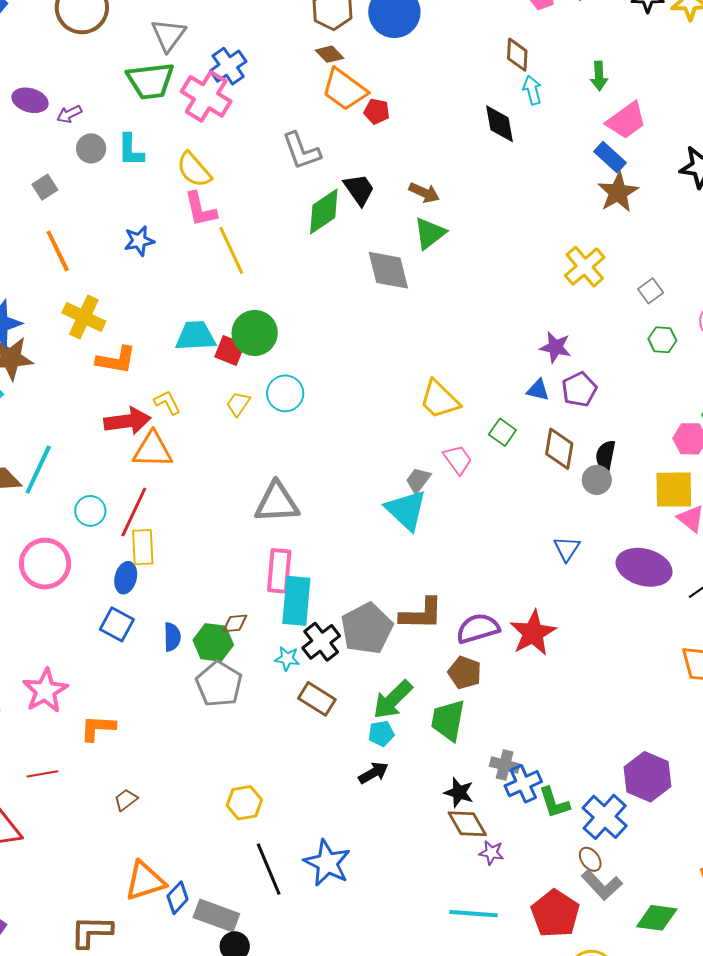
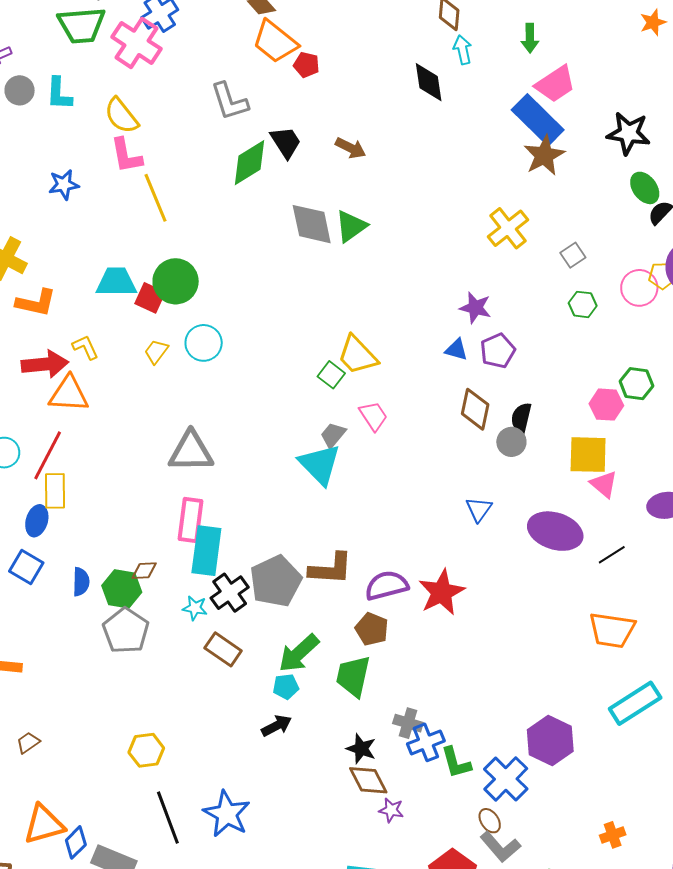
blue rectangle: (610, 157) -> (538, 120), size x1.6
green triangle: (430, 233) -> (351, 226), moved
green square: (502, 432) -> (331, 375), moved

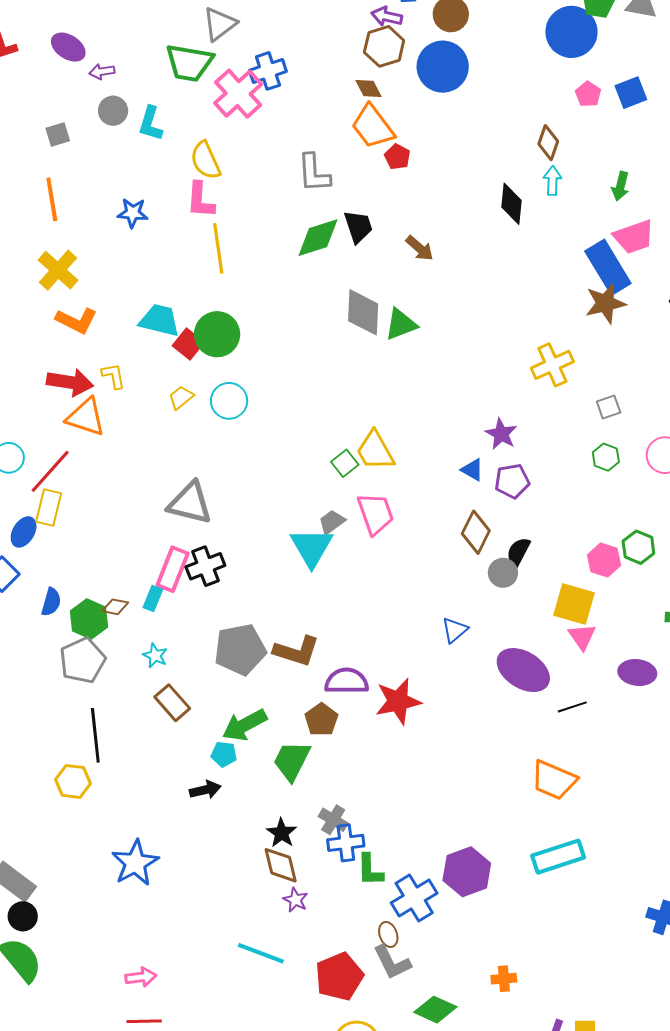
pink trapezoid: (373, 416) -> (376, 514), size x1.4
cyan rectangle: (206, 551) -> (153, 599), moved, size x0.5
black cross: (230, 593) -> (205, 566), moved
black line: (168, 818) -> (95, 735), moved

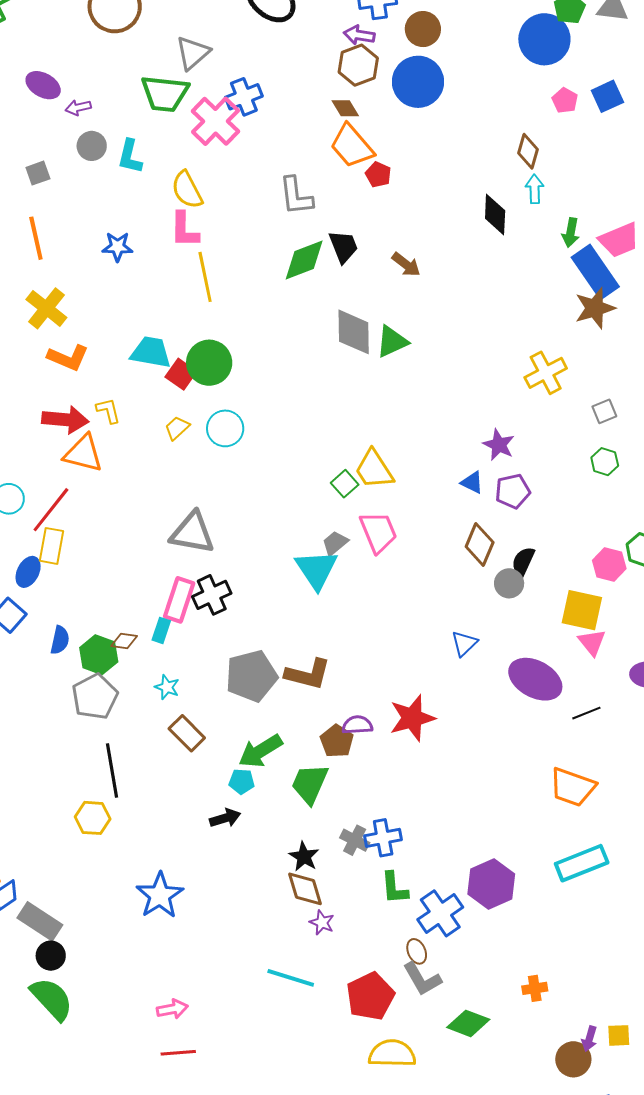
green arrow: (620, 186) -> (571, 233), moved
purple semicircle: (347, 681) -> (357, 725), moved, size x0.7
blue cross: (346, 843) -> (383, 838), moved

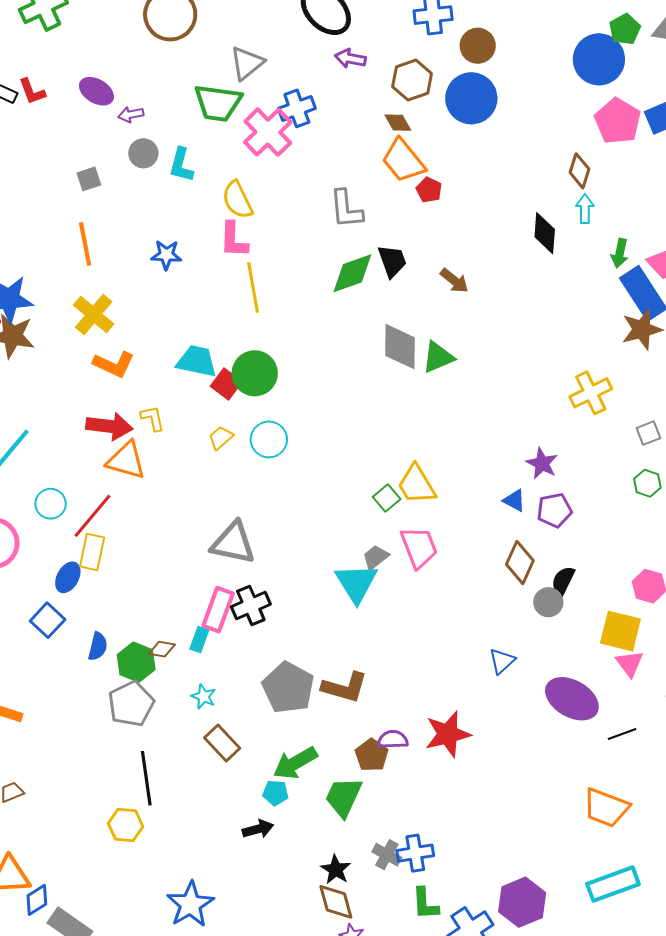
purple arrow: (359, 35) -> (350, 58), moved
pink pentagon: (565, 100) -> (618, 121), size x1.8
gray pentagon: (251, 676) -> (288, 688), turned -30

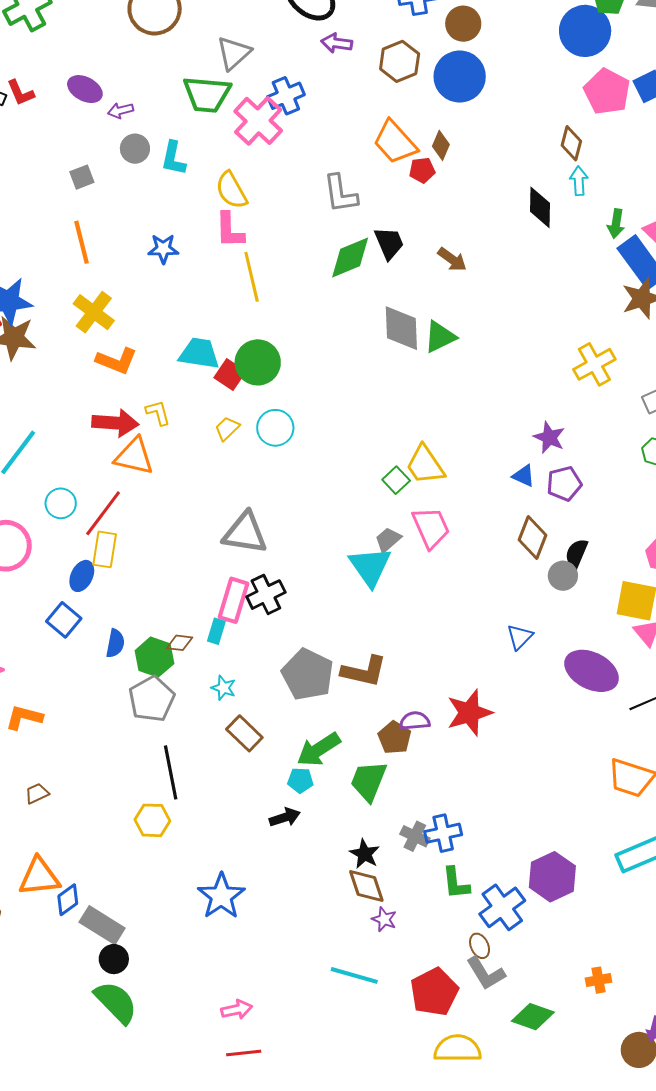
brown diamond: (398, 123) -> (441, 145), moved, turned 56
red pentagon: (429, 190) -> (422, 170), turned -30

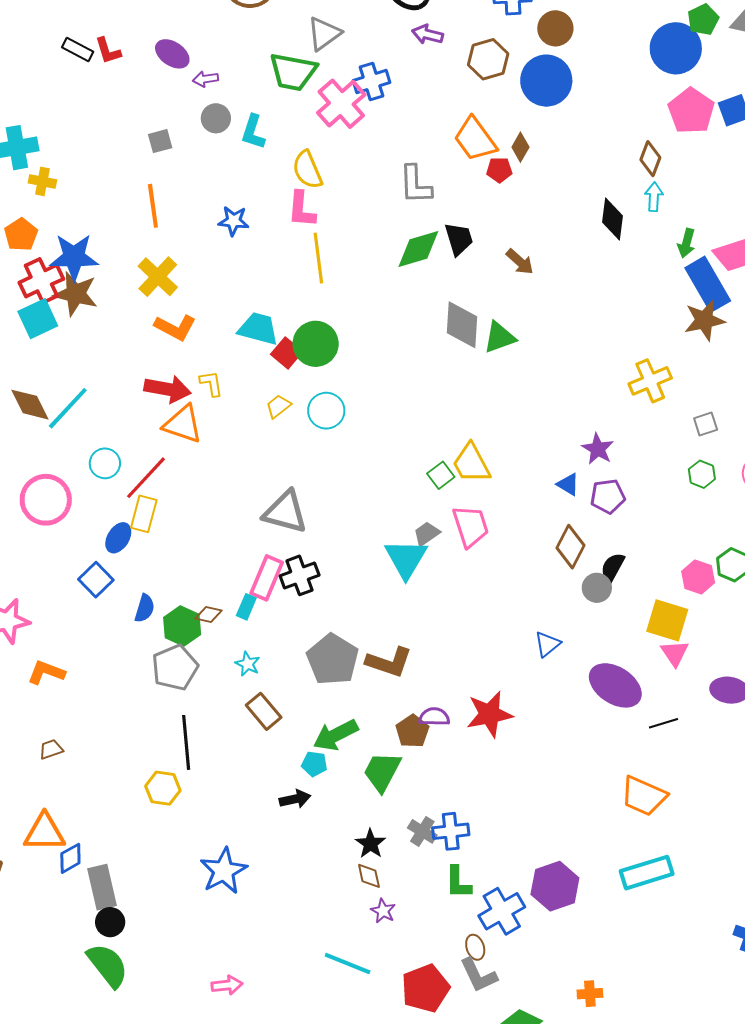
brown diamond: (366, 886) -> (369, 876), size x0.7
gray rectangle: (102, 925) -> (102, 887), turned 39

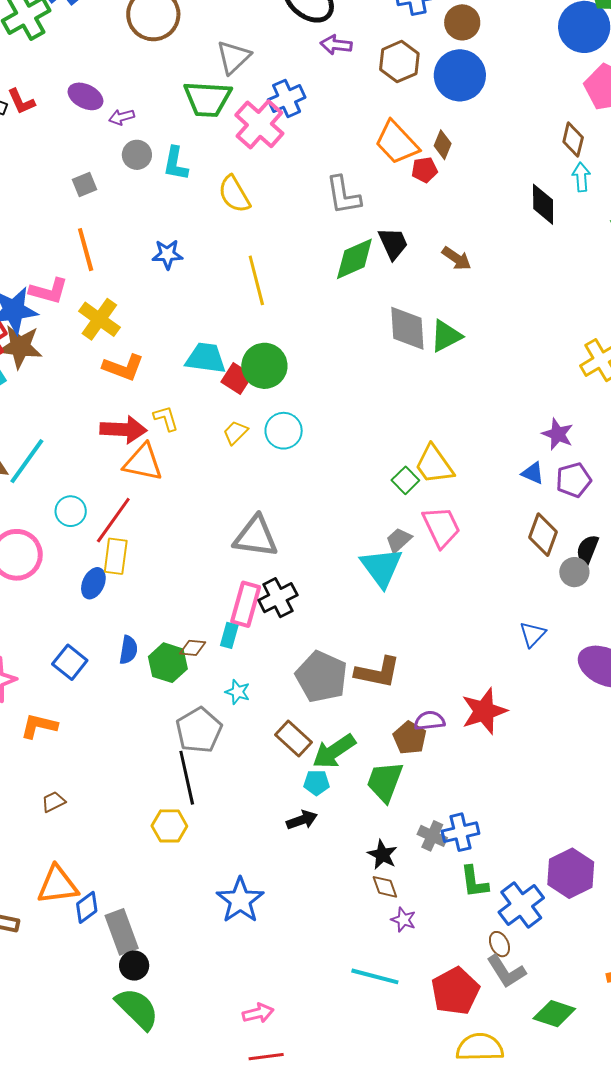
pink L-shape: (301, 209) -> (49, 291), moved, turned -72
blue square: (96, 580) -> (70, 662), moved
gray pentagon: (175, 667) -> (199, 730), moved
brown rectangle: (264, 711) -> (294, 739), moved

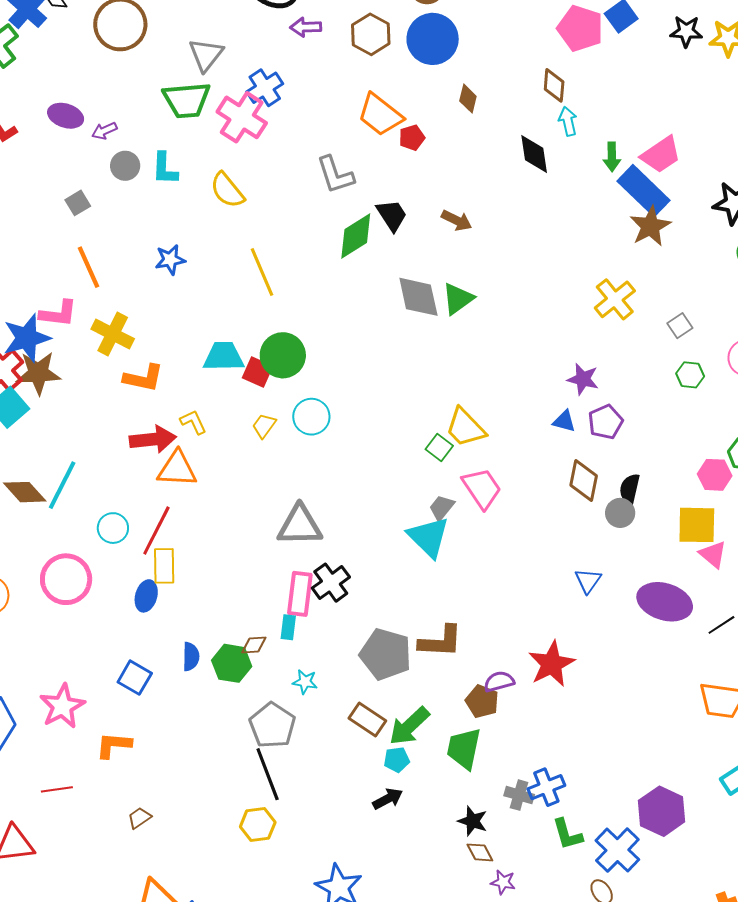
brown diamond: (443, 145) -> (468, 99), moved

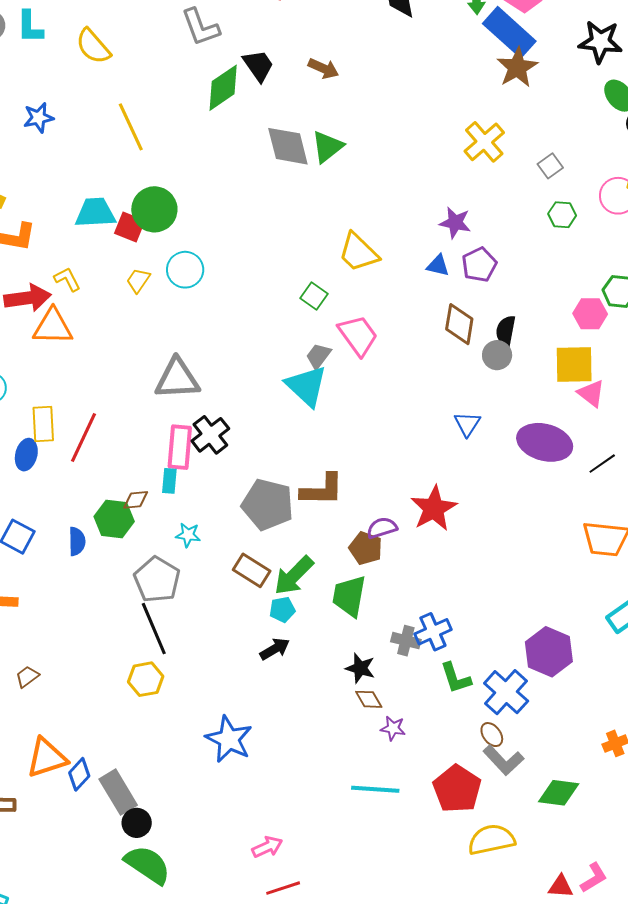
yellow trapezoid: (465, 428) -> (358, 252), moved
red line: (156, 530) -> (83, 437), moved
blue semicircle: (191, 657) -> (77, 541), moved

